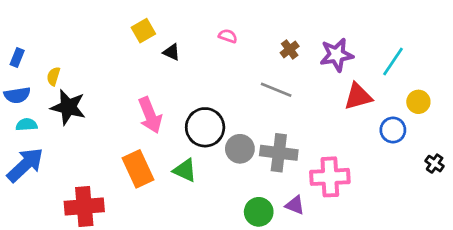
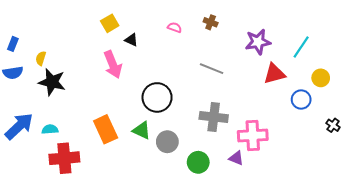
brown cross: (290, 49) -> (211, 22), moved, turned -32
pink arrow: (150, 115) -> (113, 64), moved
cyan semicircle: (27, 125) -> (50, 129), moved
gray circle: (240, 149) -> (167, 142), moved
purple triangle: (295, 205) -> (236, 158), moved

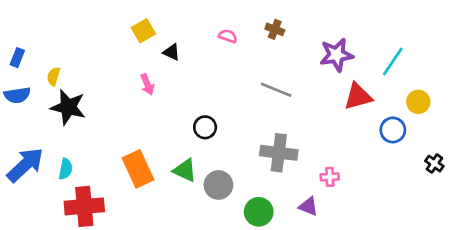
pink arrow: (113, 64) -> (147, 84), size x0.6
black circle: (157, 97) -> (205, 127), size x0.6
cyan semicircle: (50, 129) -> (66, 169), turned 105
pink cross: (253, 136) -> (330, 177), size x0.5

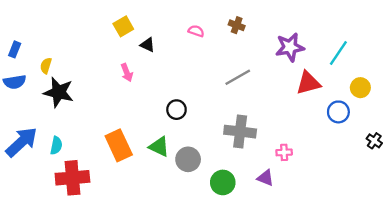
gray line: (276, 90) -> (238, 77), turned -52

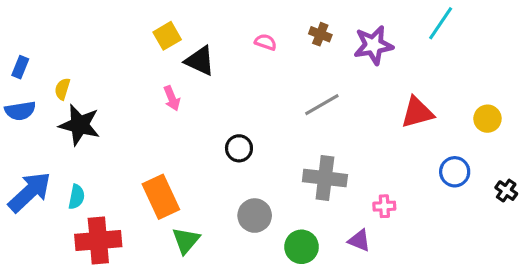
black triangle: (148, 45) -> (200, 61), size x1.5
purple star: (290, 47) -> (373, 45), moved
cyan line: (338, 53) -> (441, 23), moved
blue circle: (338, 112) -> (455, 172), moved
green triangle: (159, 147) -> (186, 241), moved, turned 45

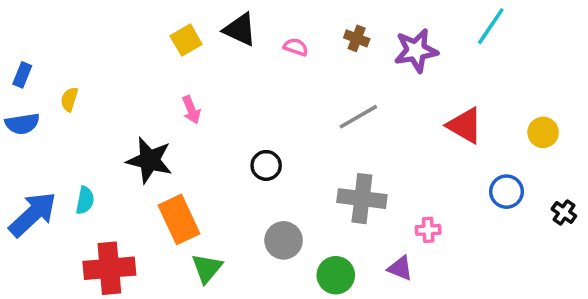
black triangle: (200, 61) -> (240, 30), moved
red triangle: (417, 112) -> (465, 125), turned 45
black star: (80, 125) -> (149, 160), moved
cyan semicircle: (76, 197) -> (85, 200), moved

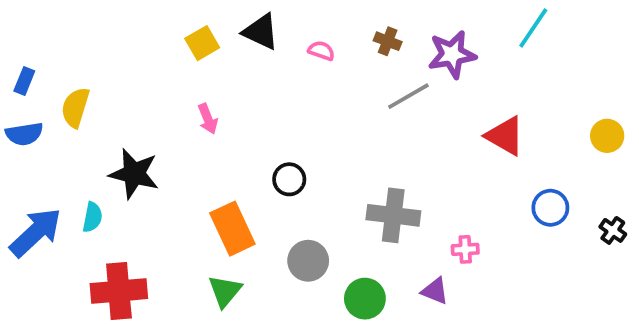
yellow semicircle: (69, 99) -> (75, 107), size x1.5
gray line: (358, 117) -> (408, 96), moved
yellow circle: (543, 132) -> (607, 136), moved
black star: (149, 160) -> (134, 174), moved
orange rectangle: (179, 219) -> (232, 229), moved

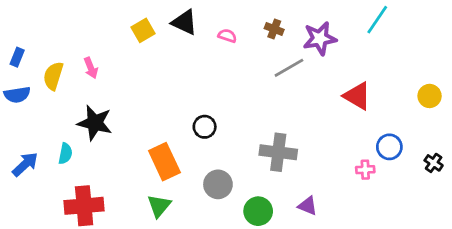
pink arrow: (208, 119) -> (91, 68), moved
blue arrow: (36, 232) -> (25, 164), size x0.7
pink cross: (465, 249) -> (365, 170), moved

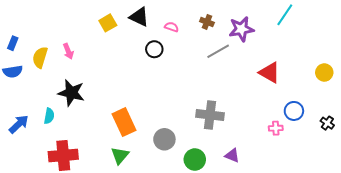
black circle: (205, 127) -> (154, 49), moved

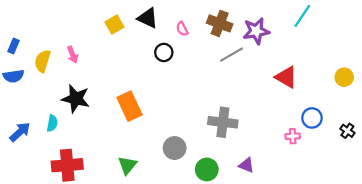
brown cross: (207, 22) -> (220, 23), size x1.6
pink semicircle: (172, 27) -> (182, 29), turned -136
orange rectangle: (124, 122) -> (129, 106), moved

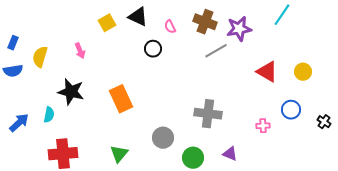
pink arrow: (73, 55) -> (80, 51), moved
yellow circle: (344, 77) -> (303, 72), moved
pink cross: (293, 136) -> (263, 126), moved

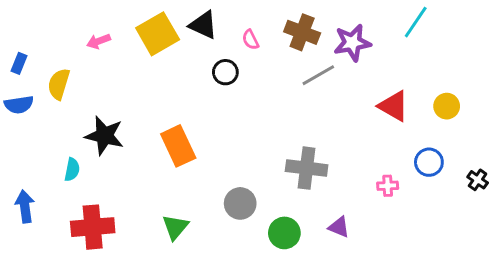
yellow square: (107, 23) -> (158, 34), size x1.6
pink arrow: (80, 51) -> (99, 41), moved, turned 91
blue arrow: (19, 123) -> (25, 206), moved, turned -55

